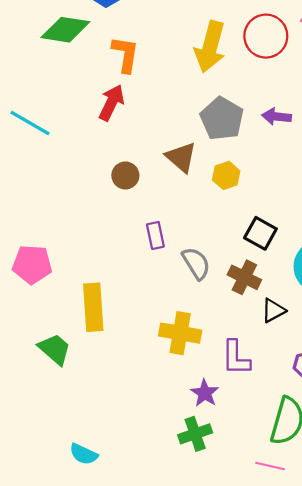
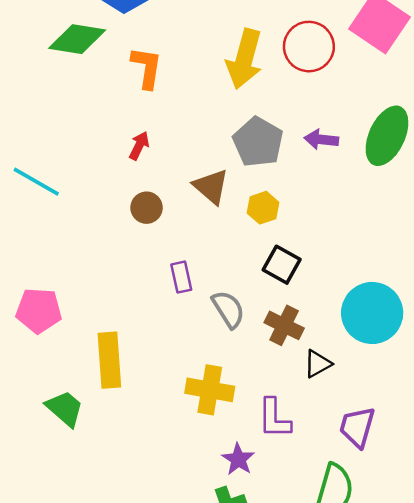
red arrow: (111, 103) -> (139, 146), moved, size x0.7
cyan line: (30, 123) -> (36, 182), moved
black square: (260, 233) -> (282, 265), moved

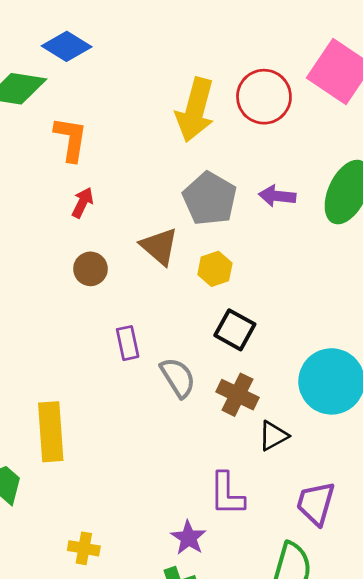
orange L-shape: (147, 68) -> (71, 139), moved
yellow cross: (210, 390) -> (84, 548), moved, size x0.6

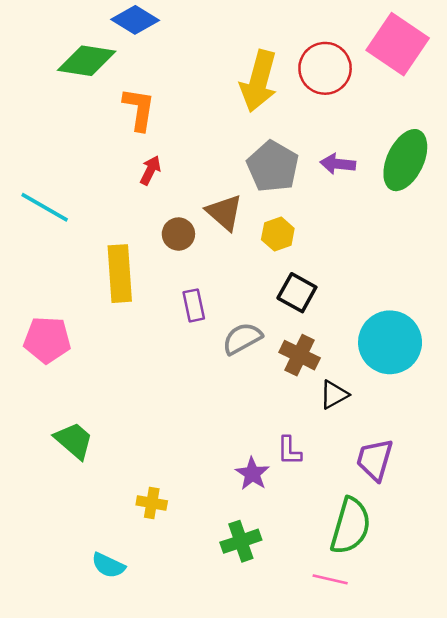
brown circle: (90, 269) -> (178, 234), moved
gray semicircle: (178, 377) -> (242, 339), turned -87
yellow rectangle: (51, 432) -> (120, 274), moved
purple L-shape: (227, 494) -> (289, 451), size x0.7
purple star: (188, 538) -> (252, 474), moved

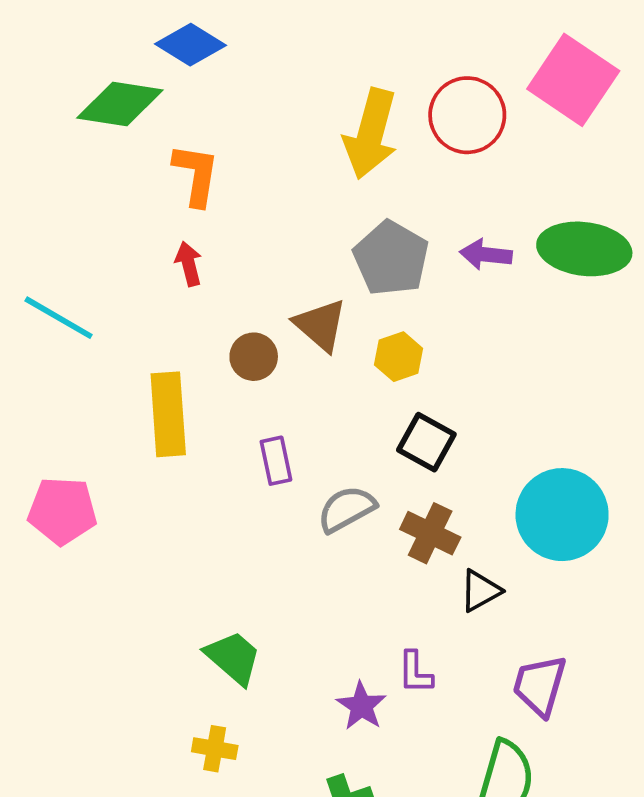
green ellipse: (405, 160) -> (584, 249), turned 72
red arrow: (150, 170) -> (189, 264), moved, turned -40
green trapezoid: (74, 441) -> (233, 658), moved

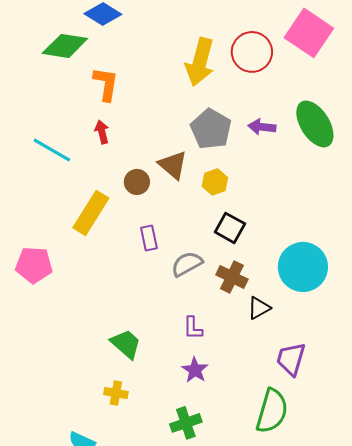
green ellipse: (584, 249) -> (315, 124), turned 51
cyan line: (59, 318) -> (52, 150), moved
yellow rectangle: (168, 414) -> (91, 213), turned 36
purple L-shape: (415, 672) -> (193, 328), moved

